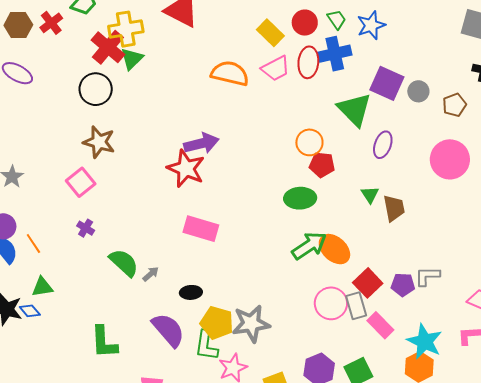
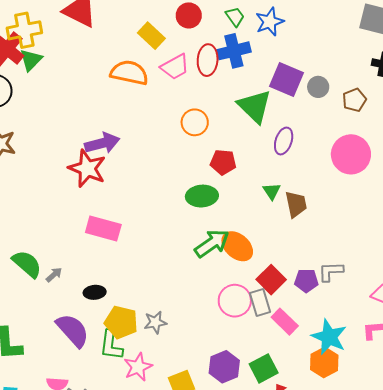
red circle: (305, 23) -> (189, 15), moved
yellow rectangle: (270, 33) -> (151, 36), moved
orange circle: (309, 142) -> (195, 122), moved
gray star: (251, 324) -> (155, 322), size x0.6

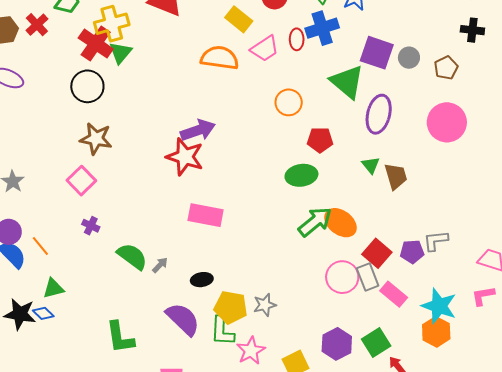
red ellipse: (208, 60) -> (297, 39), size x0.7
purple ellipse: (284, 141) -> (379, 114), size x1.4

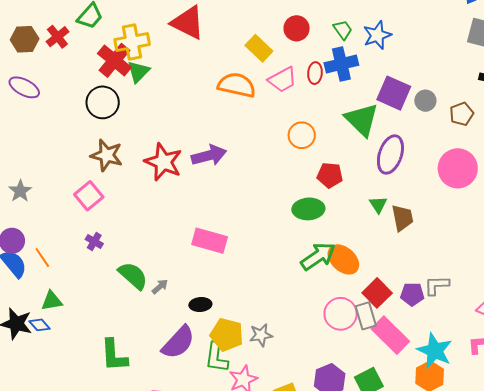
red star: (185, 157) -> (163, 162), moved
pink rectangle: (394, 294) -> (390, 335), size x1.4
purple semicircle: (183, 319) -> (178, 342), turned 84

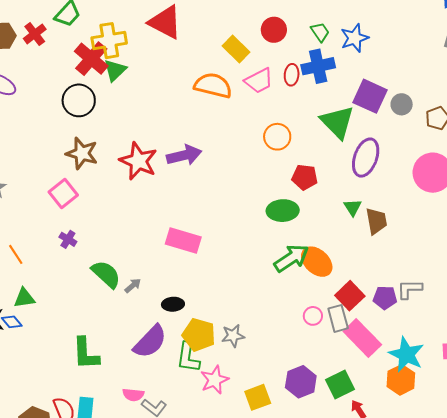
pink circle: (341, 314) -> (313, 316), size x0.6

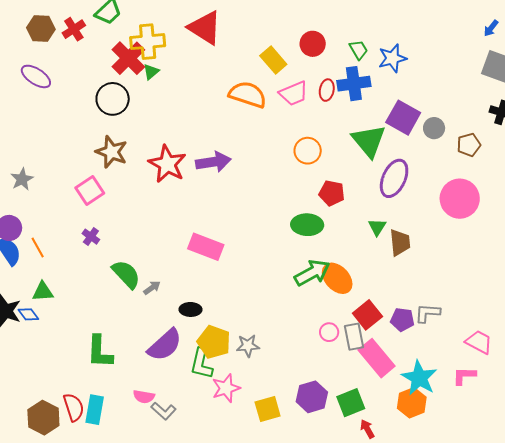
green triangle: (115, 70) -> (151, 72), size x0.7

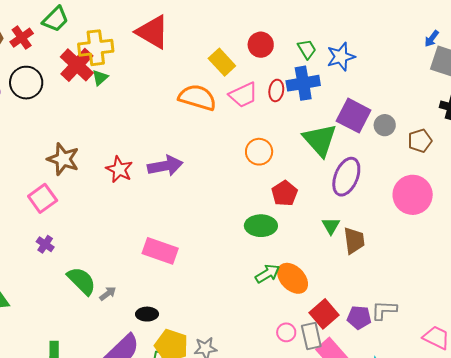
blue arrow: (491, 28) -> (432, 39), moved
black circle: (113, 99) -> (26, 83), moved
red star: (167, 164) -> (119, 169), size x0.7
red pentagon: (332, 193) -> (285, 193), turned 30
green arrow: (312, 273) -> (268, 274), size x0.7

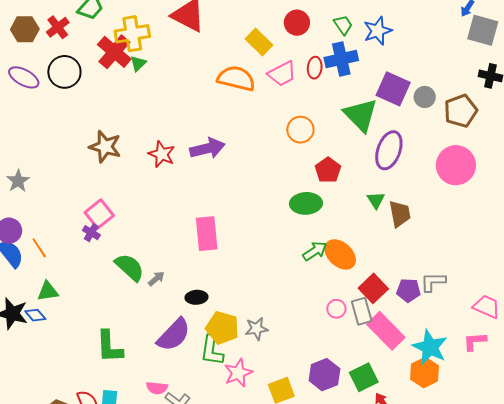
brown pentagon: (420, 141) -> (461, 111), size x1.4
pink square: (43, 198) -> (99, 214), moved
pink rectangle: (160, 251) -> (207, 234), turned 68

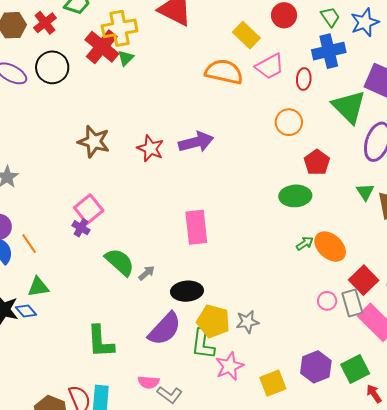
red ellipse: (315, 68) -> (304, 79), moved
green arrow: (315, 251) -> (305, 243), size x0.7
black ellipse: (196, 297) -> (187, 291), size x1.4

